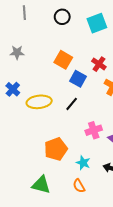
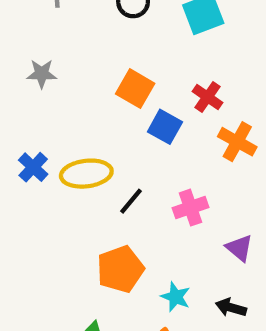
blue cross: (13, 89) -> (33, 167), moved
black line: (72, 104) -> (131, 201), moved
pink cross: (94, 130) -> (190, 208), moved

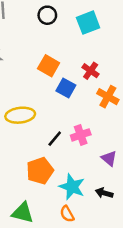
black line: (131, 201) -> (55, 139), moved
cyan star: (176, 297) -> (72, 187), size x1.5

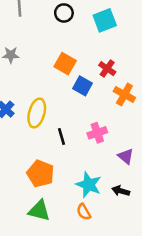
yellow ellipse: (20, 115) -> (37, 113), turned -68
black line: (55, 139) -> (61, 136), moved, turned -56
orange pentagon: (40, 171) -> (40, 174), moved, turned -30

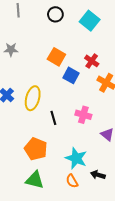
cyan square: (105, 20) -> (90, 21), turned -30
pink cross: (97, 133) -> (83, 115), turned 35
black arrow: (121, 191) -> (98, 175), moved

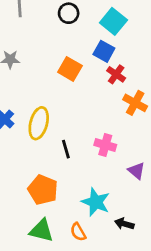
blue square: (71, 75) -> (104, 51), moved
orange semicircle: (72, 181) -> (78, 232), moved

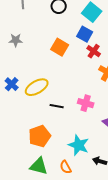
yellow ellipse: (39, 123) -> (37, 87), turned 45
black line: (66, 149) -> (57, 106), turned -64
orange pentagon: (43, 190) -> (40, 136), turned 30

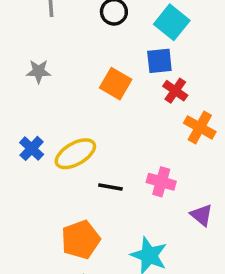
blue square: (85, 34) -> (159, 61), turned -35

